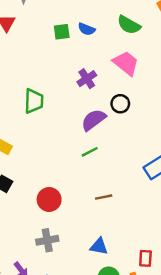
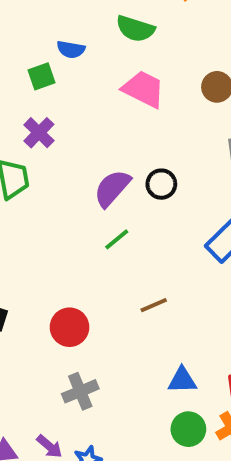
green square: (62, 32) -> (41, 76), moved
purple cross: (87, 79) -> (39, 133), moved
black circle: (120, 104) -> (161, 184), moved
blue triangle: (99, 246) -> (182, 380), moved

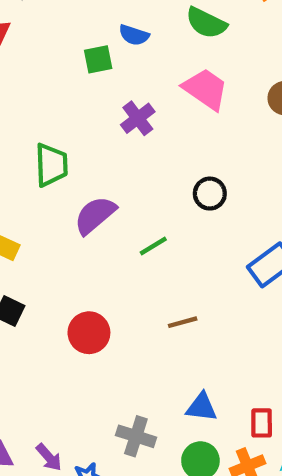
purple cross: (39, 133) -> (138, 118), moved
purple semicircle: (112, 188) -> (95, 215), moved
gray cross: (80, 391) -> (136, 436), moved, turned 32

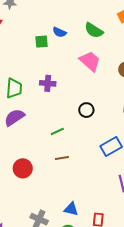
purple cross: (138, 118) -> (48, 83), moved, turned 35
purple semicircle: (95, 215) -> (14, 117), moved
brown line: (183, 322) -> (62, 158), moved

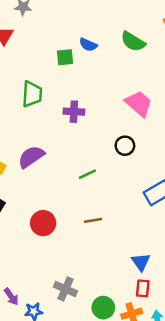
pink trapezoid: (90, 61) -> (139, 104), moved
green trapezoid: (14, 88) -> (32, 94), moved
brown line: (62, 158) -> (93, 220), moved
blue triangle: (71, 209) -> (141, 262), moved, turned 42

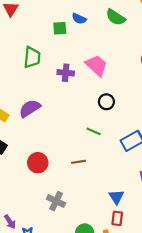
pink trapezoid: (139, 104) -> (96, 65), moved
green line: (87, 174) -> (94, 131), moved, turned 48
gray cross: (65, 289) -> (56, 201), moved

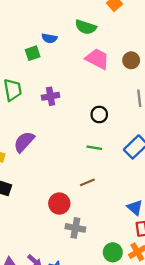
pink trapezoid: (96, 65) -> (97, 59), moved
red circle: (38, 163) -> (59, 204), moved

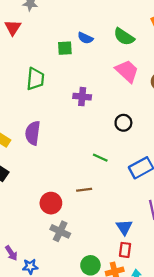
purple cross: (51, 96) -> (82, 97), moved
black circle: (99, 115) -> (123, 123), moved
purple semicircle: (24, 142) -> (33, 133), turned -50

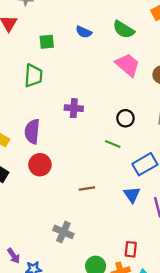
green square: (65, 48) -> (47, 42), moved
purple cross: (82, 97) -> (74, 108), moved
green line: (100, 158) -> (113, 144), moved
red circle: (51, 203) -> (40, 165), moved
blue triangle: (124, 227) -> (132, 195), moved

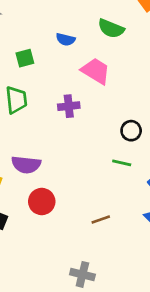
pink trapezoid: (128, 65) -> (96, 71), moved
purple cross: (74, 108) -> (69, 106), moved
purple semicircle: (32, 131) -> (26, 165), turned -80

